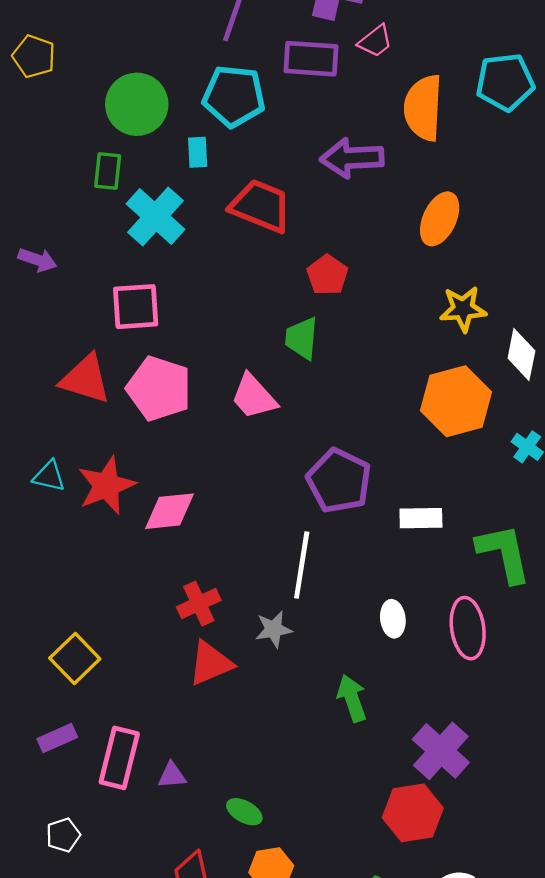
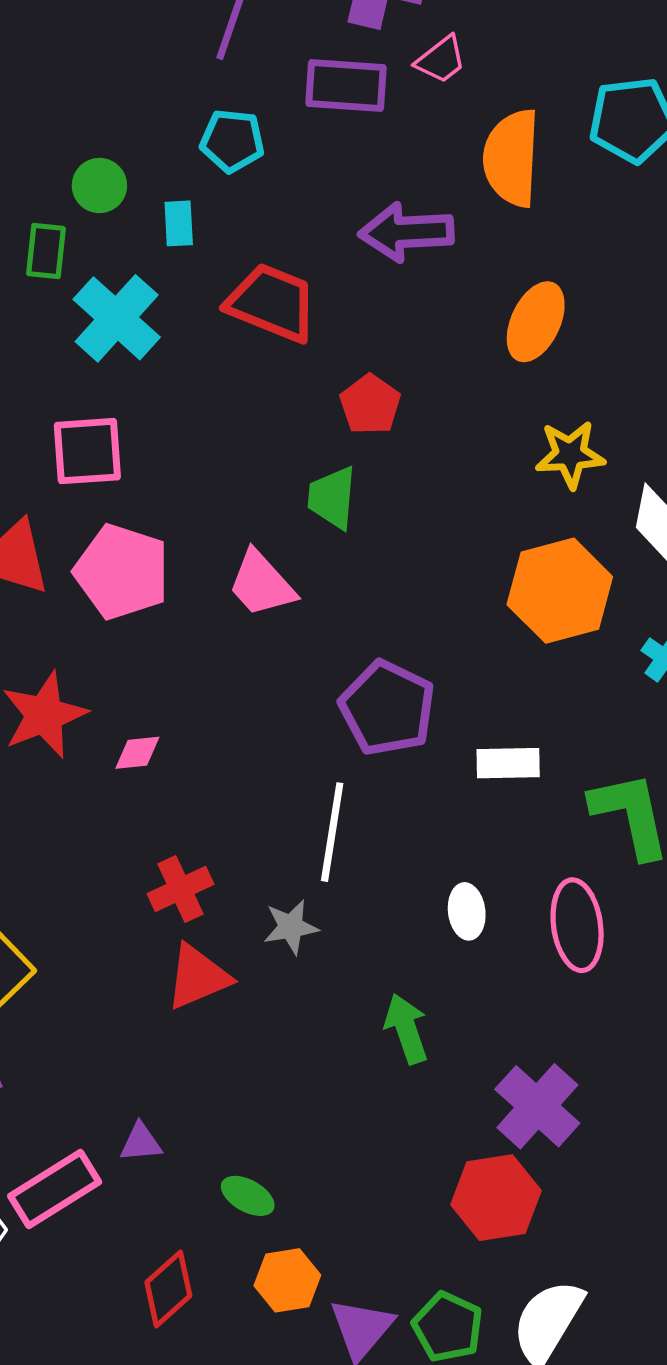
cyan pentagon: (234, 96) -> (232, 141), size x0.7
green circle: (137, 104) -> (99, 186), moved, size x0.6
pink diamond: (170, 511) -> (137, 753), size x0.6
pink rectangle: (119, 758) -> (55, 1189), moved, turned 44

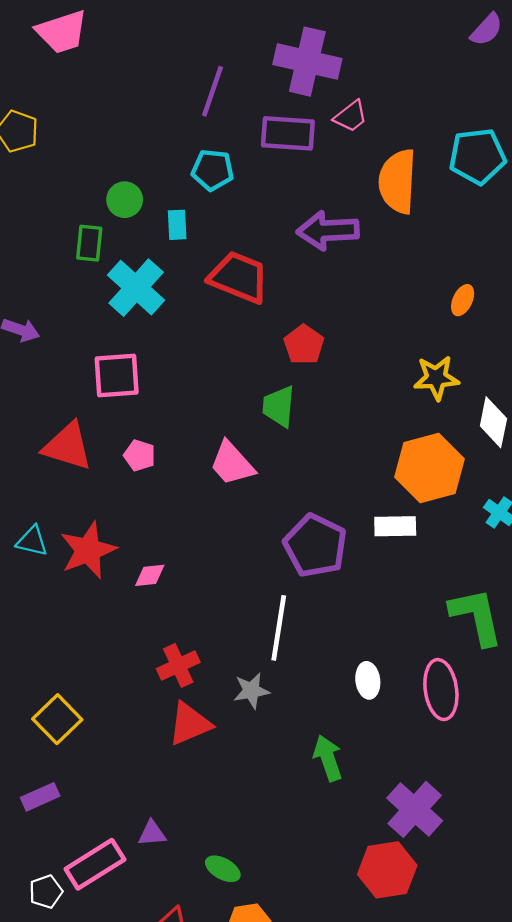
orange ellipse: (536, 322) -> (463, 300), moved, size x0.6
pink pentagon: (122, 572) -> (139, 455), size x0.5
white rectangle: (508, 763) -> (395, 526), moved

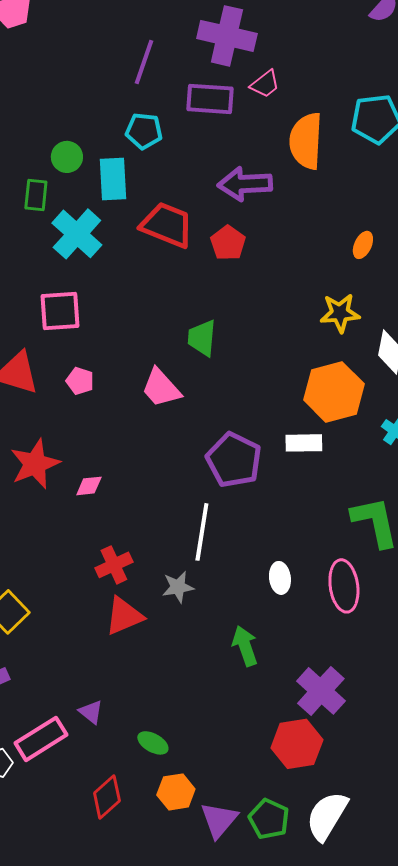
cyan rectangle: (177, 225) -> (113, 179), size x1.6
red pentagon: (304, 345) -> (228, 243), moved
purple triangle: (152, 833) -> (91, 712), turned 44

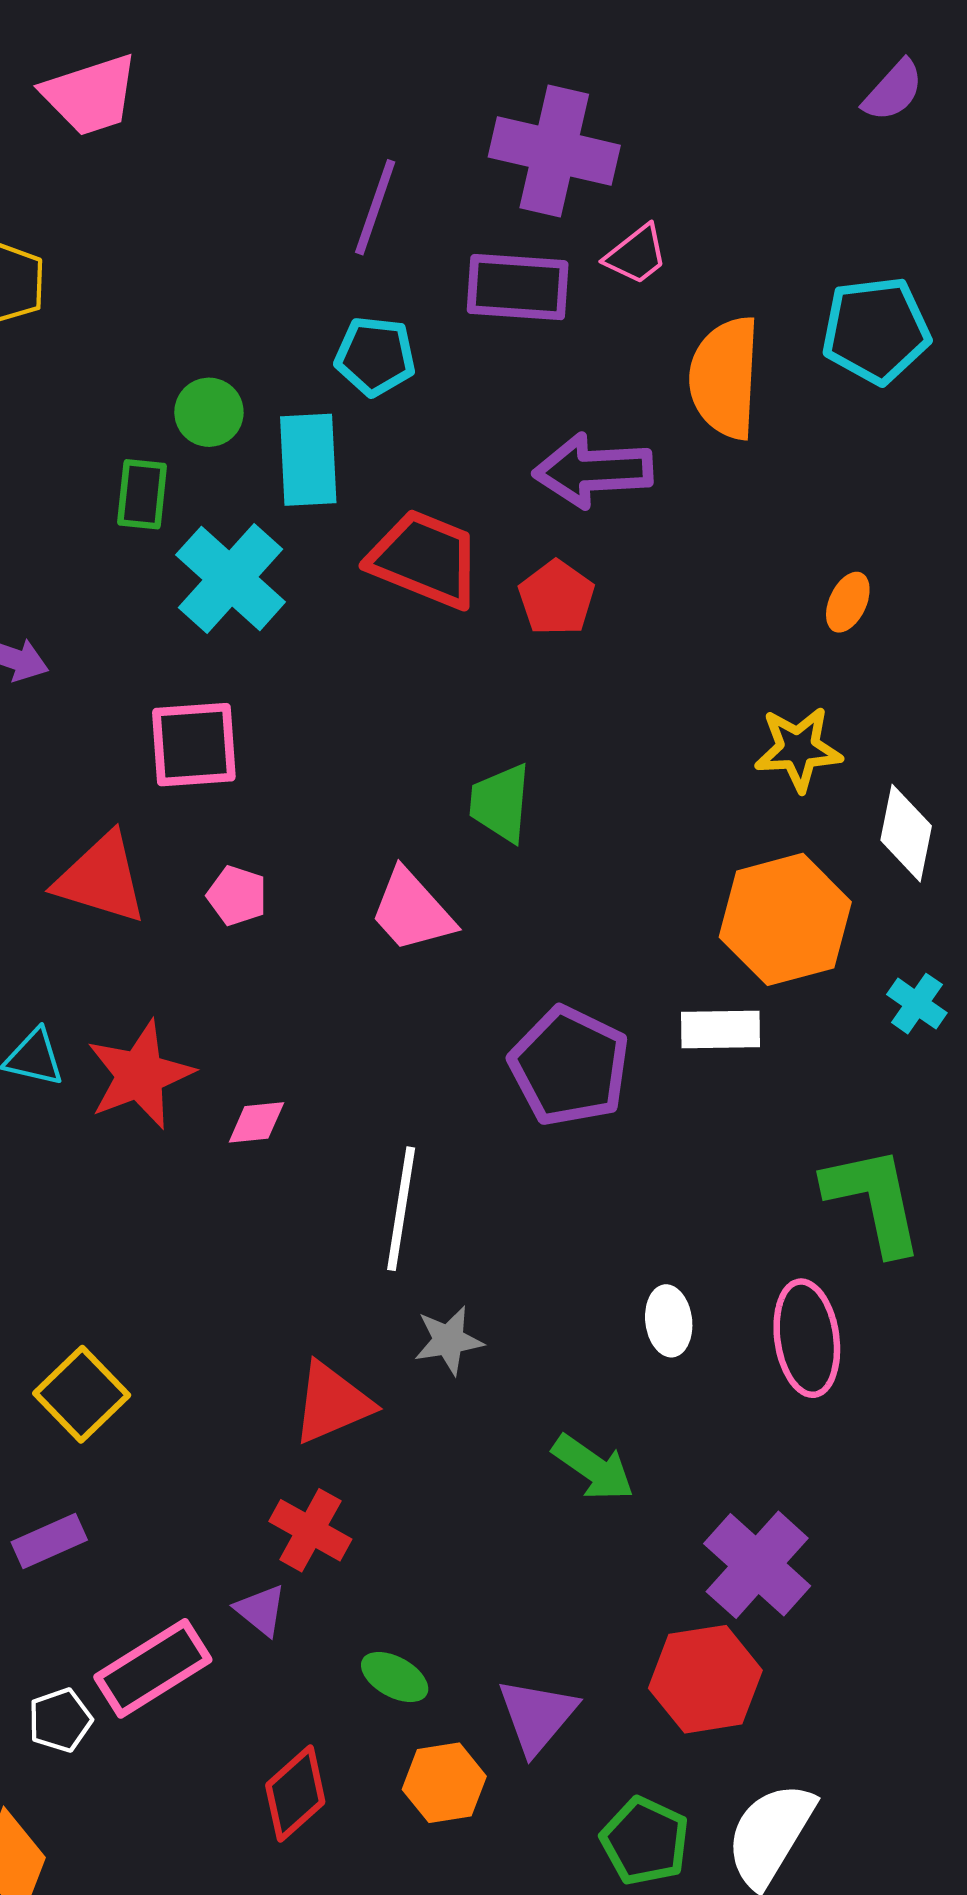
white line: (202, 532) -> (401, 1209), moved
red cross: (114, 565) -> (310, 1530), moved, turned -36
green arrow: (245, 646) -> (593, 1468), turned 144
purple triangle: (219, 820) -> (537, 1716), moved

